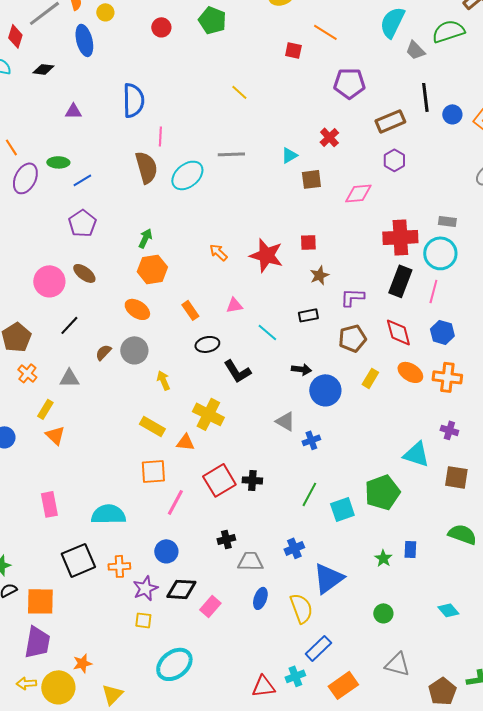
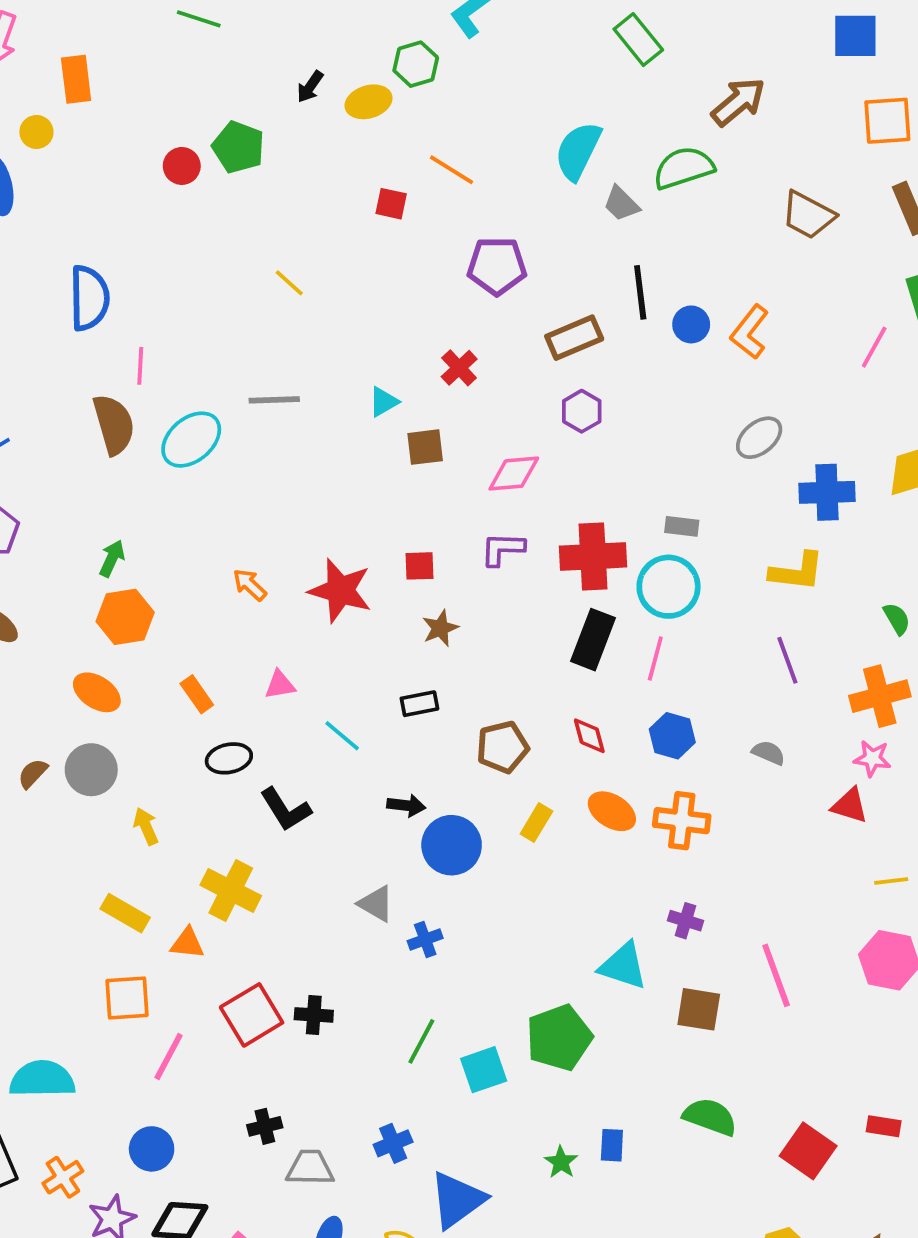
red circle: (161, 27) -> (182, 166), moved
purple L-shape: (352, 297) -> (502, 549), moved
red diamond: (398, 332) -> (589, 736), size x0.7
orange cross: (119, 566) -> (63, 1177), turned -30

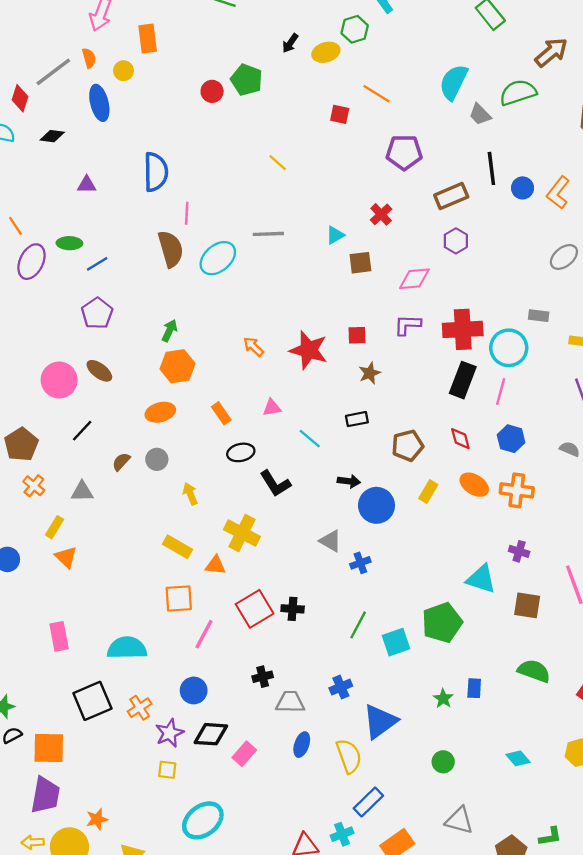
gray rectangle: (682, 526) -> (539, 316), moved
orange ellipse: (97, 692) -> (160, 412), turned -48
gray circle: (91, 770) -> (157, 459), size x0.7

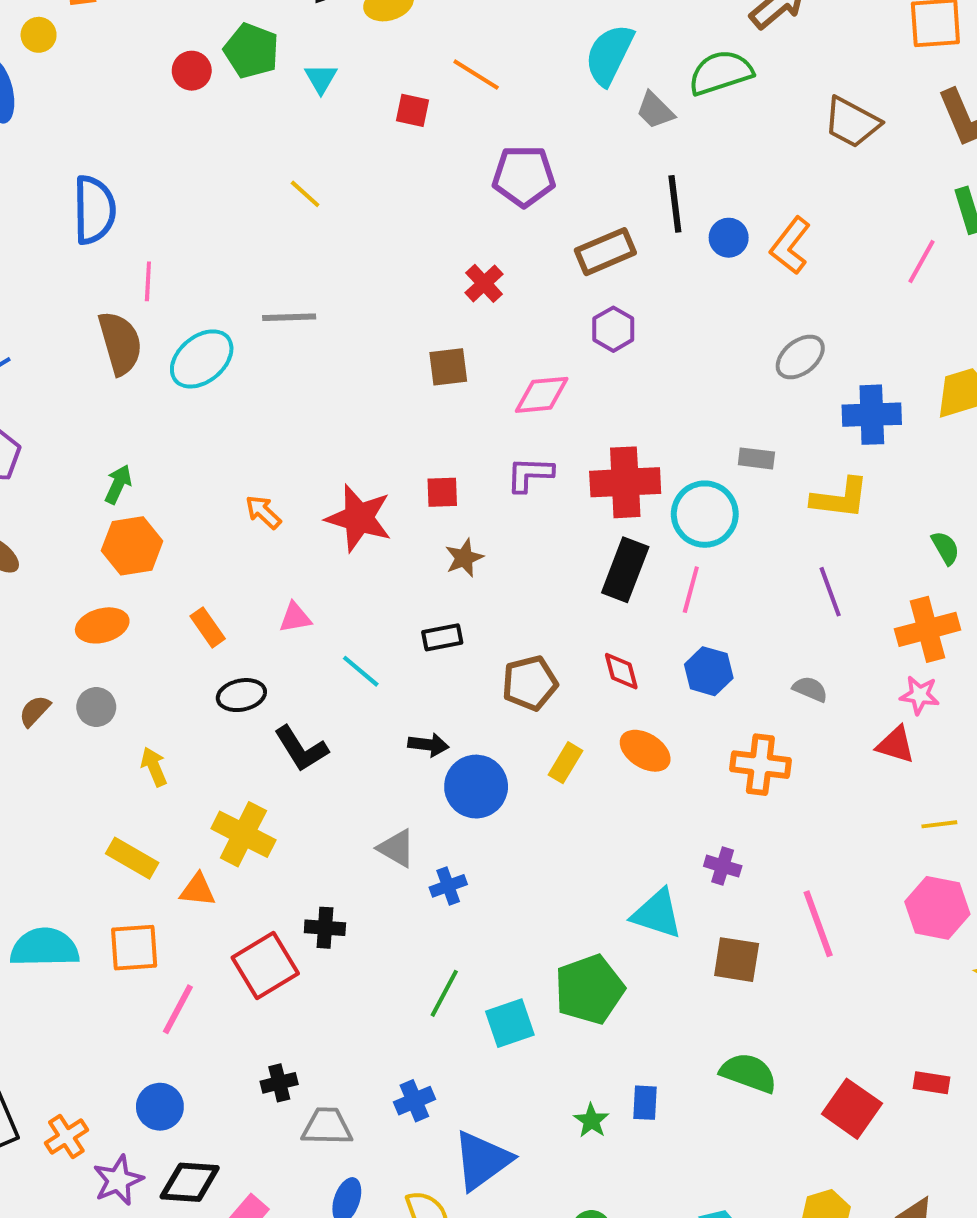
cyan triangle: (335, 235) -> (321, 79), moved, turned -30
orange cross: (517, 490) -> (760, 765), moved
black cross: (293, 609) -> (325, 928), moved
cyan semicircle: (127, 648) -> (45, 948), moved

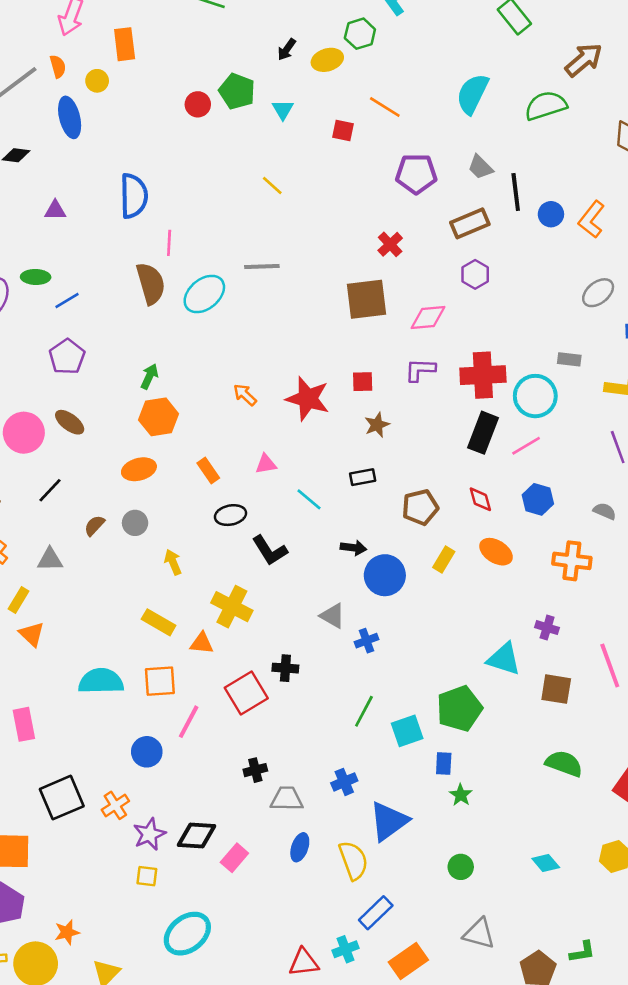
gray trapezoid: (655, 110) -> (480, 167), moved
brown square: (448, 367) -> (367, 299), size x1.6
pink line: (691, 590) -> (526, 446), turned 44
blue rectangle: (645, 1103) -> (444, 764), moved
blue circle: (160, 1107) -> (147, 752), moved

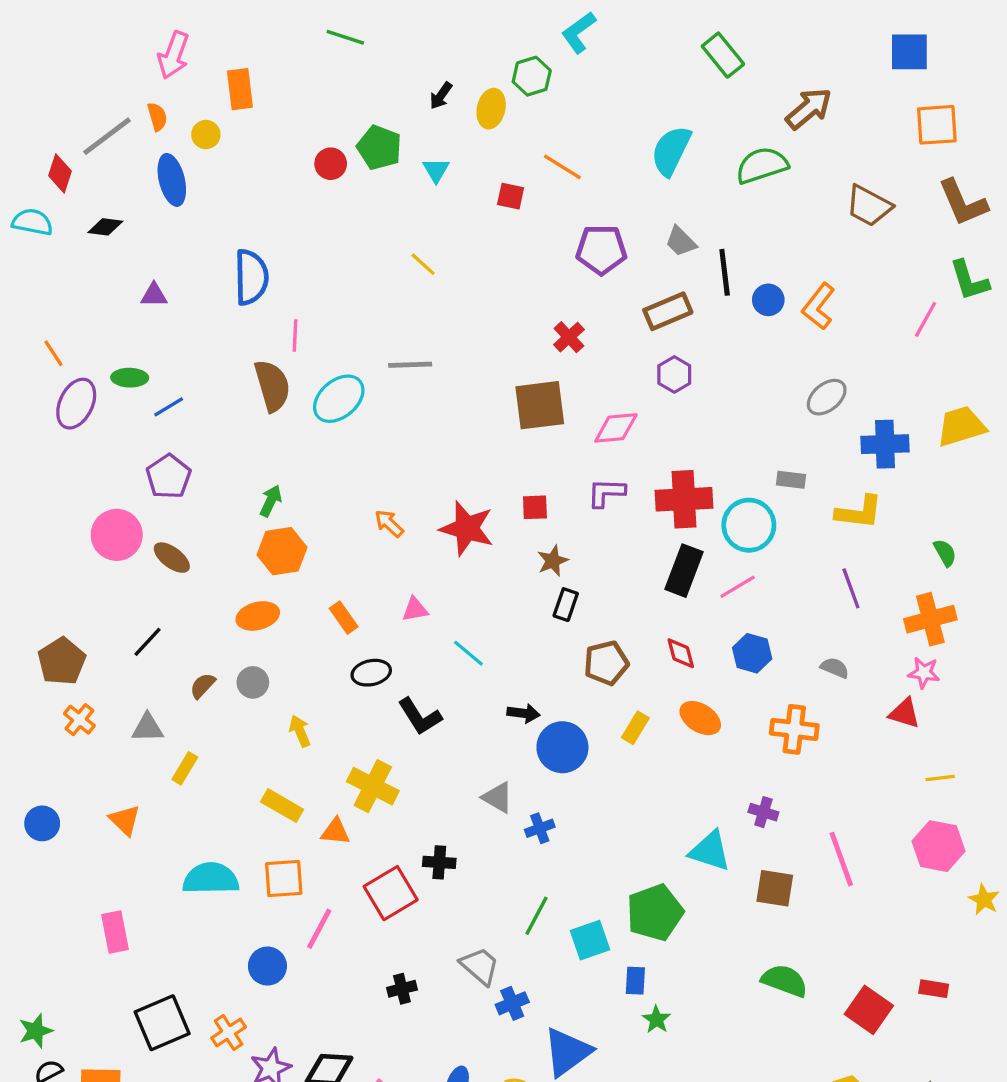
yellow ellipse: (327, 60) -> (491, 109), turned -60
pink circle: (24, 433) -> (117, 535), moved
black rectangle: (363, 477) -> (566, 605), moved, turned -60
yellow rectangle: (19, 600) -> (185, 768), moved
gray trapezoid: (287, 799) -> (480, 966), moved, turned 40

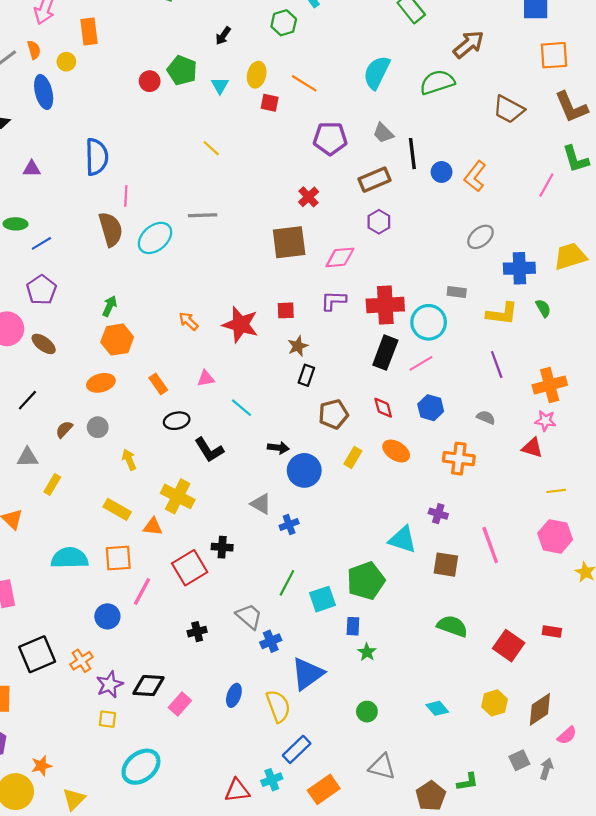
yellow ellipse: (491, 109) -> (257, 75), moved
green semicircle: (945, 553) -> (543, 308), moved

